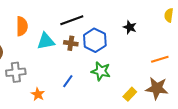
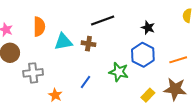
black line: (72, 20) -> (103, 21), moved
blue hexagon: (95, 40) -> (143, 55), moved

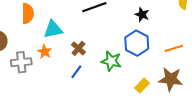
brown cross: (88, 44) -> (78, 48), moved, turned 32
orange star: (55, 95) -> (45, 52), moved

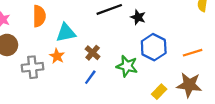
black star: (142, 15) -> (138, 17), moved

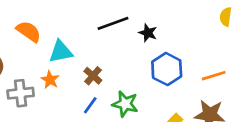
orange semicircle: (39, 16) -> (29, 31), turned -55
green star: (127, 66) -> (125, 104), moved

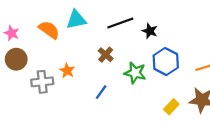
cyan triangle: (61, 52) -> (76, 20), moved
brown cross: (93, 76) -> (106, 55), moved
green star: (125, 104) -> (135, 73), moved

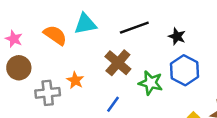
black star: (150, 31) -> (177, 36), moved
brown cross: (106, 55) -> (118, 63), size x1.5

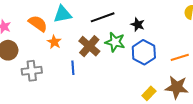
orange star: (75, 80) -> (54, 42), moved
green star: (151, 83) -> (115, 42), moved
blue line: (113, 104) -> (73, 68), moved, turned -40

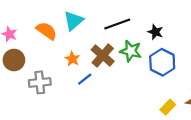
cyan triangle: (63, 14) -> (73, 21), turned -30
orange star: (54, 42) -> (72, 59), moved
blue line: (73, 68) -> (85, 79), turned 56

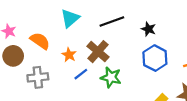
orange semicircle: (47, 31) -> (40, 41), moved
green star: (131, 51) -> (111, 77), moved

